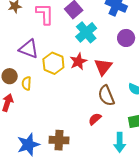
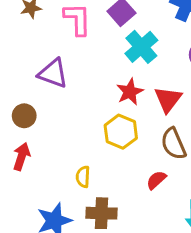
yellow hexagon: (53, 63) -> (121, 132), moved
yellow semicircle: (26, 83) -> (83, 177), moved

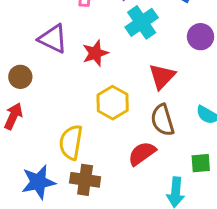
red star: (130, 92) -> (95, 53), moved
yellow semicircle: (83, 177) -> (71, 142), size x1.6
red semicircle: (156, 180) -> (142, 153), size x1.4

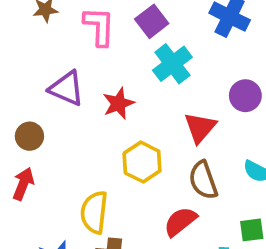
purple circle: (201, 37) -> (245, 96), moved

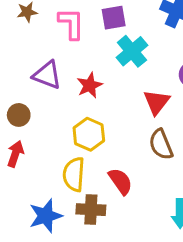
purple square: (152, 21) -> (114, 18), turned 30
yellow hexagon: (142, 162) -> (89, 134), moved
red semicircle: (180, 222) -> (120, 181), moved, turned 96

